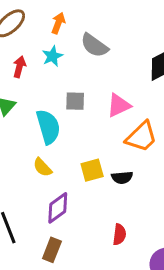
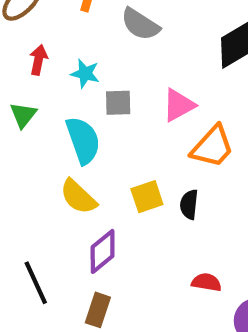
cyan star: (52, 56) -> (85, 74), moved, turned -30
yellow semicircle: (42, 167) -> (78, 197), size x1.4
black semicircle: (122, 177) -> (189, 204), turned 105
red semicircle: (119, 235) -> (206, 282), moved, turned -85

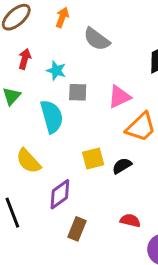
yellow semicircle: (78, 197) -> (28, 161), moved
black semicircle: (189, 204) -> (122, 166), turned 48
brown rectangle: (98, 310) -> (77, 229), moved

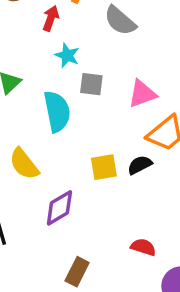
red arrow: (25, 59) -> (51, 18), moved
black semicircle: (122, 166) -> (140, 165), moved
brown rectangle: (77, 229) -> (77, 272), moved

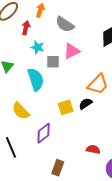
pink triangle: (142, 94) -> (72, 51), moved

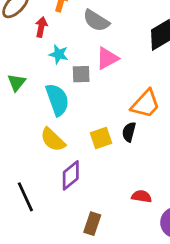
black semicircle: (86, 104) -> (129, 132), turned -40
yellow semicircle: (21, 111) -> (53, 140), moved

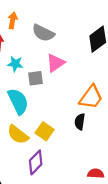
yellow square: (101, 138) -> (45, 131), moved, turned -30

